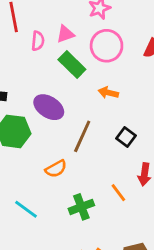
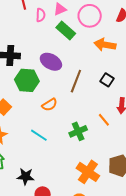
orange arrow: (108, 93) -> (105, 45), moved, size x1.5
orange semicircle: (56, 169) -> (50, 105), moved

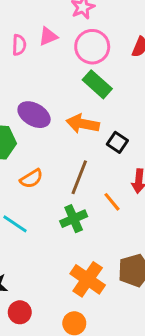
green rectangle: (66, 30) -> (97, 84), moved
orange arrow: (105, 45) -> (83, 124), moved
brown line: (76, 81) -> (79, 177), moved

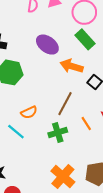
purple ellipse: (34, 115) -> (47, 45), moved
orange semicircle: (31, 179) -> (29, 112), moved

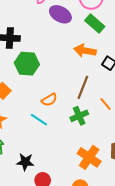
purple ellipse: (47, 45) -> (60, 14), moved

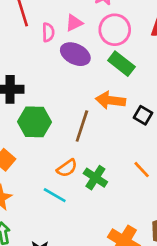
brown line: (83, 87) -> (82, 126), moved
green cross: (79, 116) -> (95, 178), moved, turned -30

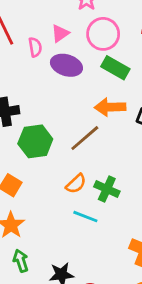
brown line: (82, 126) -> (85, 138), turned 40
cyan line: (55, 195) -> (85, 217), moved

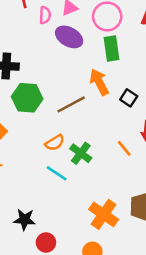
green rectangle: (115, 68) -> (112, 48), turned 40
orange arrow: (110, 107) -> (99, 82), turned 52

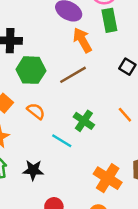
orange arrow: (99, 82) -> (82, 40), moved
orange semicircle: (55, 143) -> (36, 111), moved, turned -108
black star: (25, 220) -> (33, 170), moved

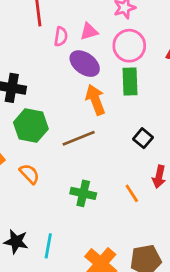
green cross: (84, 121) -> (83, 193), turned -30
cyan line: (62, 141) -> (48, 246), moved, turned 60

